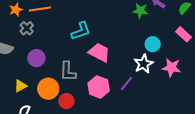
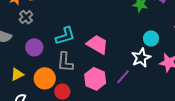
cyan L-shape: (81, 31) -> (65, 36), moved

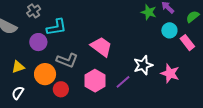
cyan L-shape: (65, 36) -> (56, 27), moved
cyan circle: (151, 38) -> (169, 30), moved
gray L-shape: (65, 62) -> (67, 60), turned -80

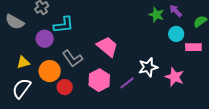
pink rectangle: (187, 43) -> (193, 47), turned -56
gray L-shape: (67, 60) -> (72, 58), turned 30
white semicircle: (18, 93) -> (21, 88), size x1.5

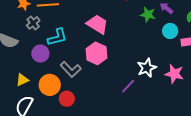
pink trapezoid: (107, 47) -> (97, 24), moved
pink hexagon: (99, 80) -> (97, 53), moved

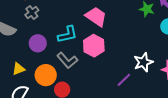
cyan L-shape: (57, 37) -> (68, 34), moved

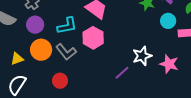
purple circle: (38, 43) -> (35, 25), moved
orange circle: (46, 75) -> (41, 50), moved

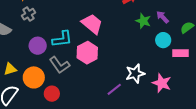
purple circle: (35, 25) -> (38, 46), moved
orange circle: (41, 50) -> (34, 77), moved

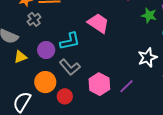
pink hexagon: (87, 53) -> (99, 84), moved
yellow triangle: (10, 69) -> (20, 57), moved
white star: (135, 73) -> (147, 57), moved

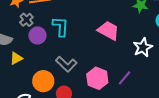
pink trapezoid: (98, 23) -> (108, 31), moved
cyan L-shape: (70, 41) -> (61, 27), moved, turned -70
purple circle: (46, 50) -> (37, 35), moved

